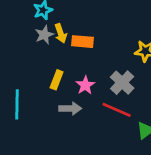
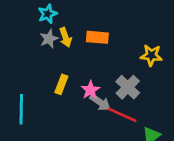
orange rectangle: (83, 42) -> (97, 37), moved
gray arrow: (70, 108) -> (100, 102), moved, turned 35

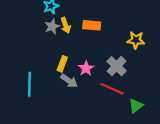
gray arrow: (100, 102) -> (69, 81), moved

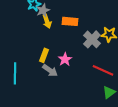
gray star: (52, 26) -> (43, 10), moved
gray cross: (117, 66) -> (92, 39), moved
red line: (112, 89) -> (103, 70), moved

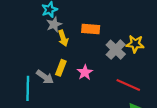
gray star: (43, 10) -> (54, 24), moved
yellow arrow: (47, 21) -> (63, 38), moved
gray arrow: (50, 70) -> (45, 77), moved

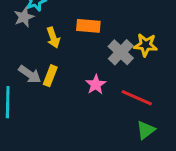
gray star: (54, 24) -> (24, 17), moved
pink star: (85, 72) -> (96, 85), moved
gray arrow: (45, 77) -> (30, 74), moved

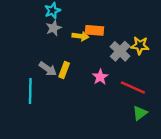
gray star: (24, 17) -> (54, 28), moved
yellow arrow: (53, 38) -> (80, 36), moved, turned -63

